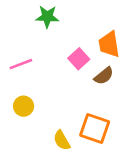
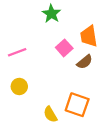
green star: (47, 17) -> (51, 14), moved, turned 30

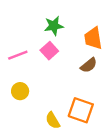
green star: (51, 14) -> (54, 26), moved, turned 30
pink square: (64, 48) -> (49, 51), moved

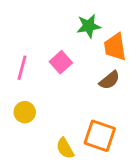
green star: (54, 26) -> (89, 26), moved
pink line: (18, 55) -> (22, 68), turned -54

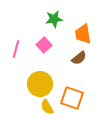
green star: (89, 26) -> (54, 19), moved
yellow circle: (25, 112) -> (40, 84), moved, size x1.6

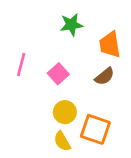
pink square: (44, 45) -> (58, 74), moved
yellow circle: (40, 84) -> (65, 112), moved, size x0.7

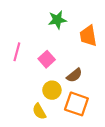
brown semicircle: (105, 76) -> (74, 75), moved
yellow semicircle: (62, 141) -> (39, 111), moved

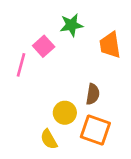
pink square: (47, 59) -> (44, 46), moved
brown semicircle: (74, 75) -> (93, 94), turned -42

